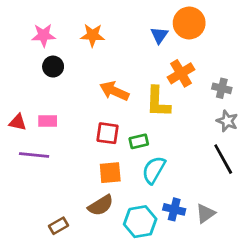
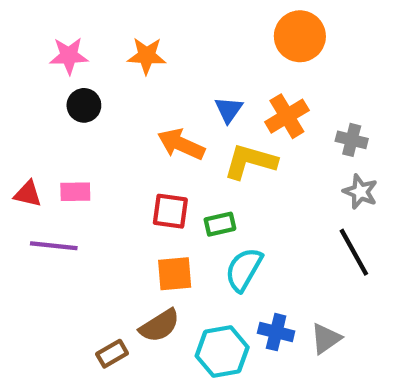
blue triangle: (159, 35) -> (229, 110), moved
yellow L-shape: (158, 102) -> (250, 162), turned 104
brown rectangle: (59, 226) -> (112, 354), moved

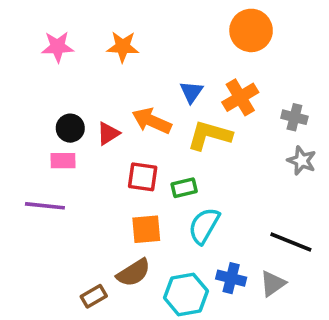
black circle: (84, 105) -> (70, 128), moved
red triangle: (28, 194) -> (108, 133), moved, turned -45
black line: (354, 252) -> (291, 242), moved, turned -39

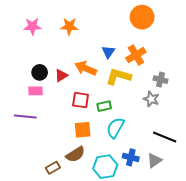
gray cross: (294, 117) -> (160, 80), moved
gray star: (302, 161) -> (151, 99), moved

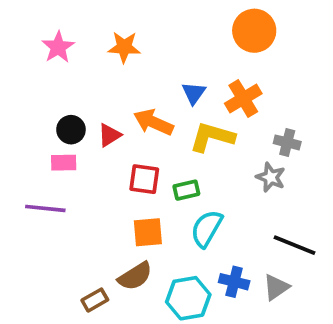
pink star: (32, 26) -> (58, 47), turned -30

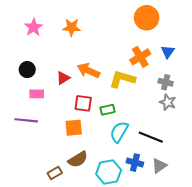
blue triangle: (194, 93) -> (168, 52), moved
black circle: (71, 130) -> (27, 70), moved
gray star: (271, 177) -> (168, 102), moved
orange square: (148, 232) -> (74, 128), moved
black line: (295, 245) -> (151, 137), moved

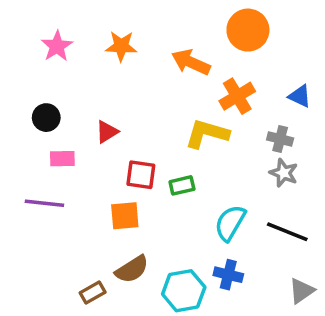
blue triangle: (168, 52) -> (300, 96), moved, turned -40
orange arrow: (88, 71) -> (191, 62), moved
cyan semicircle: (119, 132) -> (230, 223), moved
black line: (151, 137) -> (287, 232), moved
gray triangle: (159, 166) -> (302, 291), moved

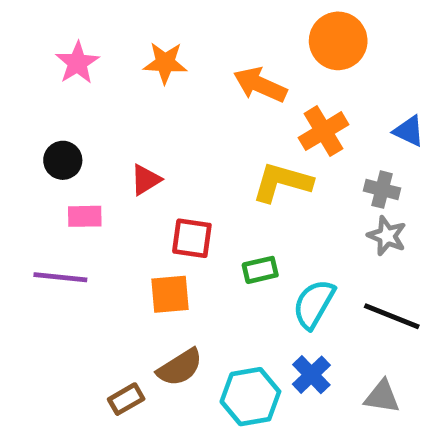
green rectangle: (182, 185) -> (260, 270), moved
blue cross: (228, 275) -> (311, 375), turned 32
gray triangle: (302, 291) -> (382, 397), moved, turned 44

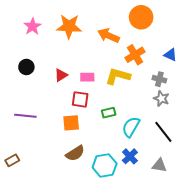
orange star: (165, 63) -> (69, 26), size x1.4
pink rectangle: (85, 216) -> (87, 77), moved
black line: (392, 316) -> (163, 132), turned 30
brown rectangle: (126, 399) -> (12, 160), moved

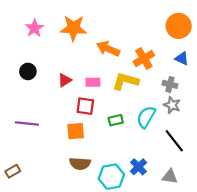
orange circle: (141, 17) -> (179, 26), moved
orange arrow: (109, 36) -> (108, 49), moved
cyan semicircle: (131, 127) -> (146, 117), moved
brown semicircle: (75, 153) -> (80, 164), turned 36

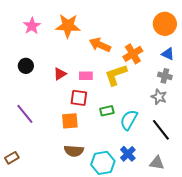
yellow L-shape: (125, 81) -> (116, 75), turned -35
gray cross: (170, 84) -> (165, 76), moved
cyan semicircle: (146, 117) -> (129, 120), moved
purple line: (27, 123) -> (25, 114), turned 45

